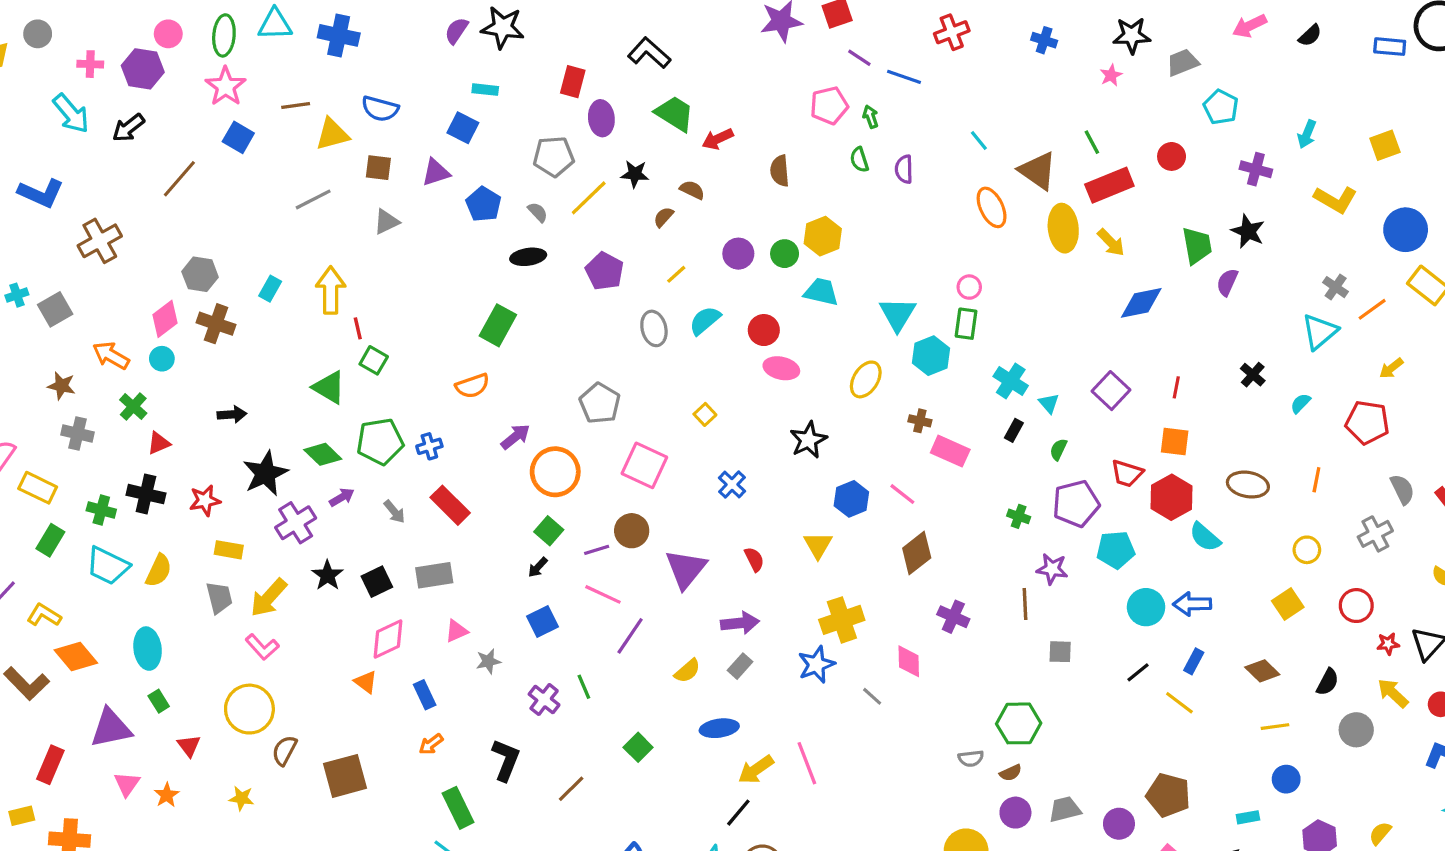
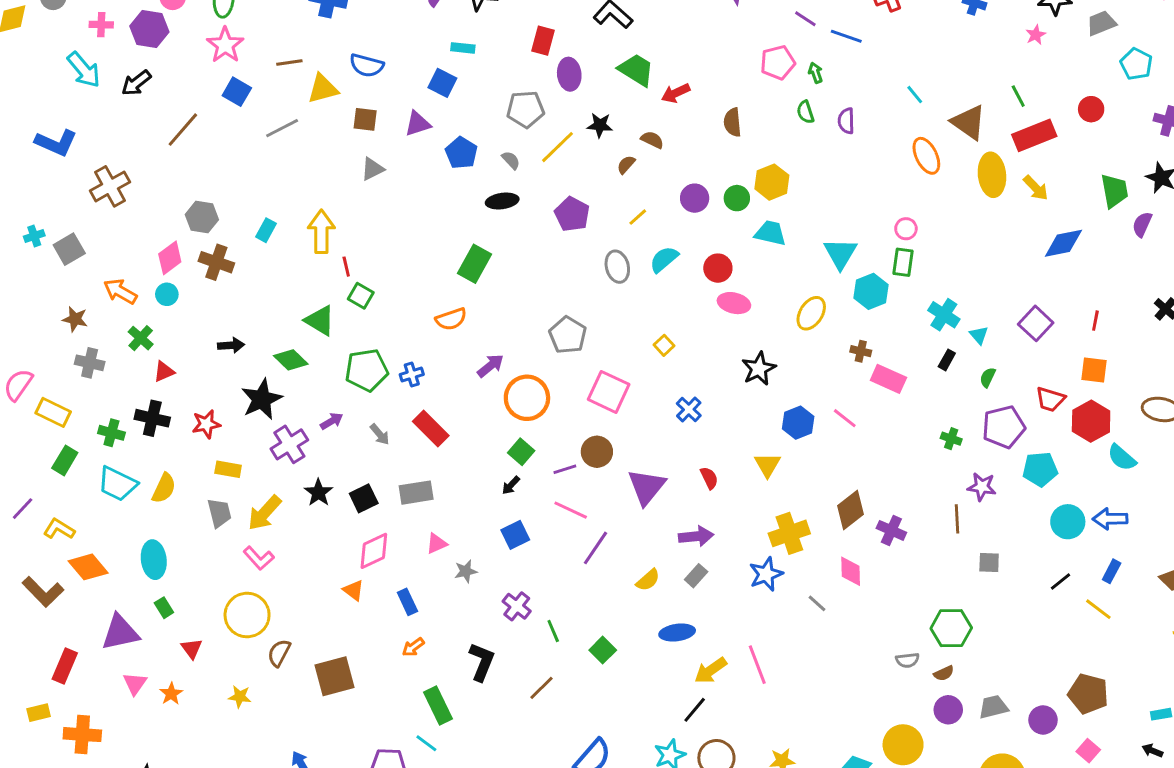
gray line: (313, 199) -> (282, 128), moved
green diamond: (323, 454) -> (291, 360), moved
brown diamond: (917, 553) -> (851, 510), moved
green line: (584, 687) -> (553, 631), moved

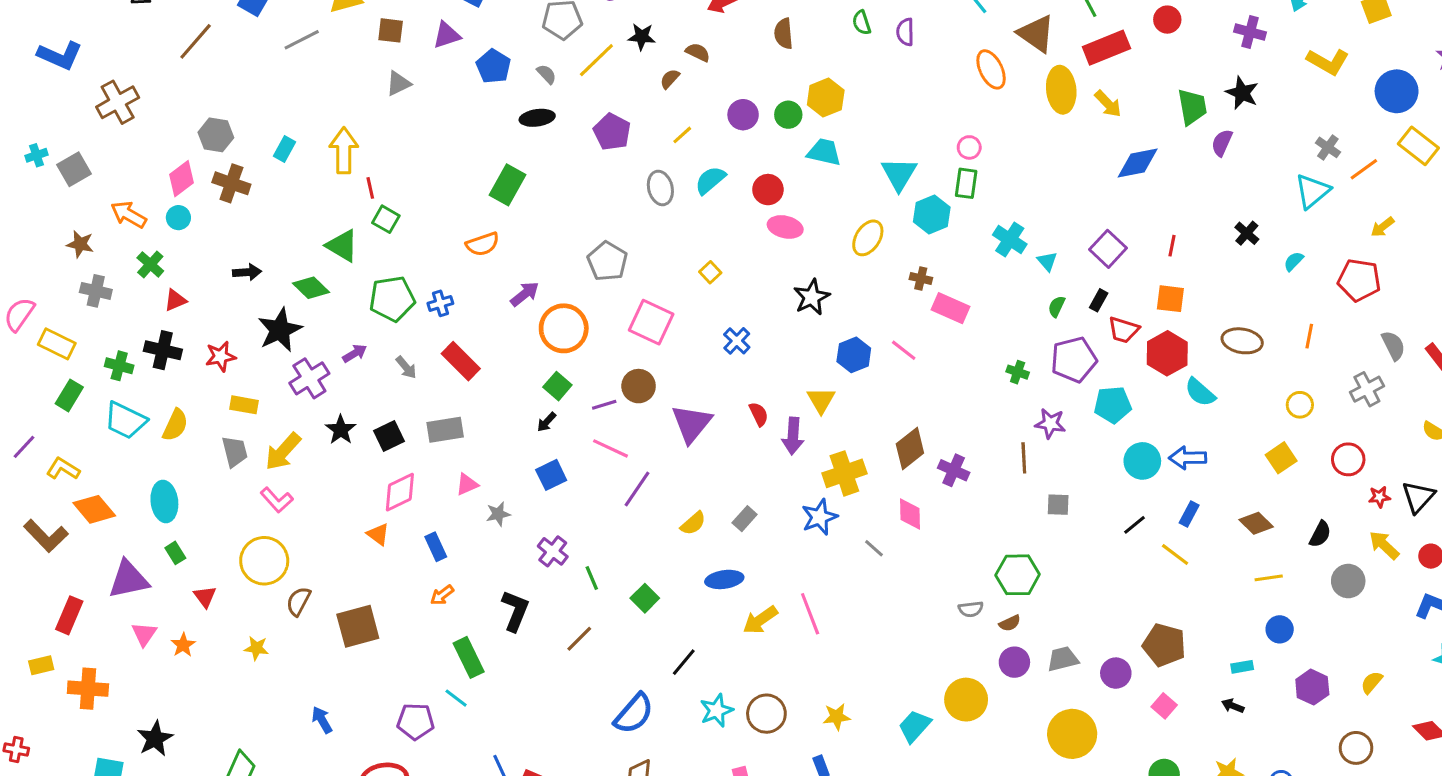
black rectangle: (947, 360) -> (1099, 300), moved
purple arrow: (696, 536) -> (793, 436), moved, turned 100
black line: (695, 710) -> (684, 662), moved

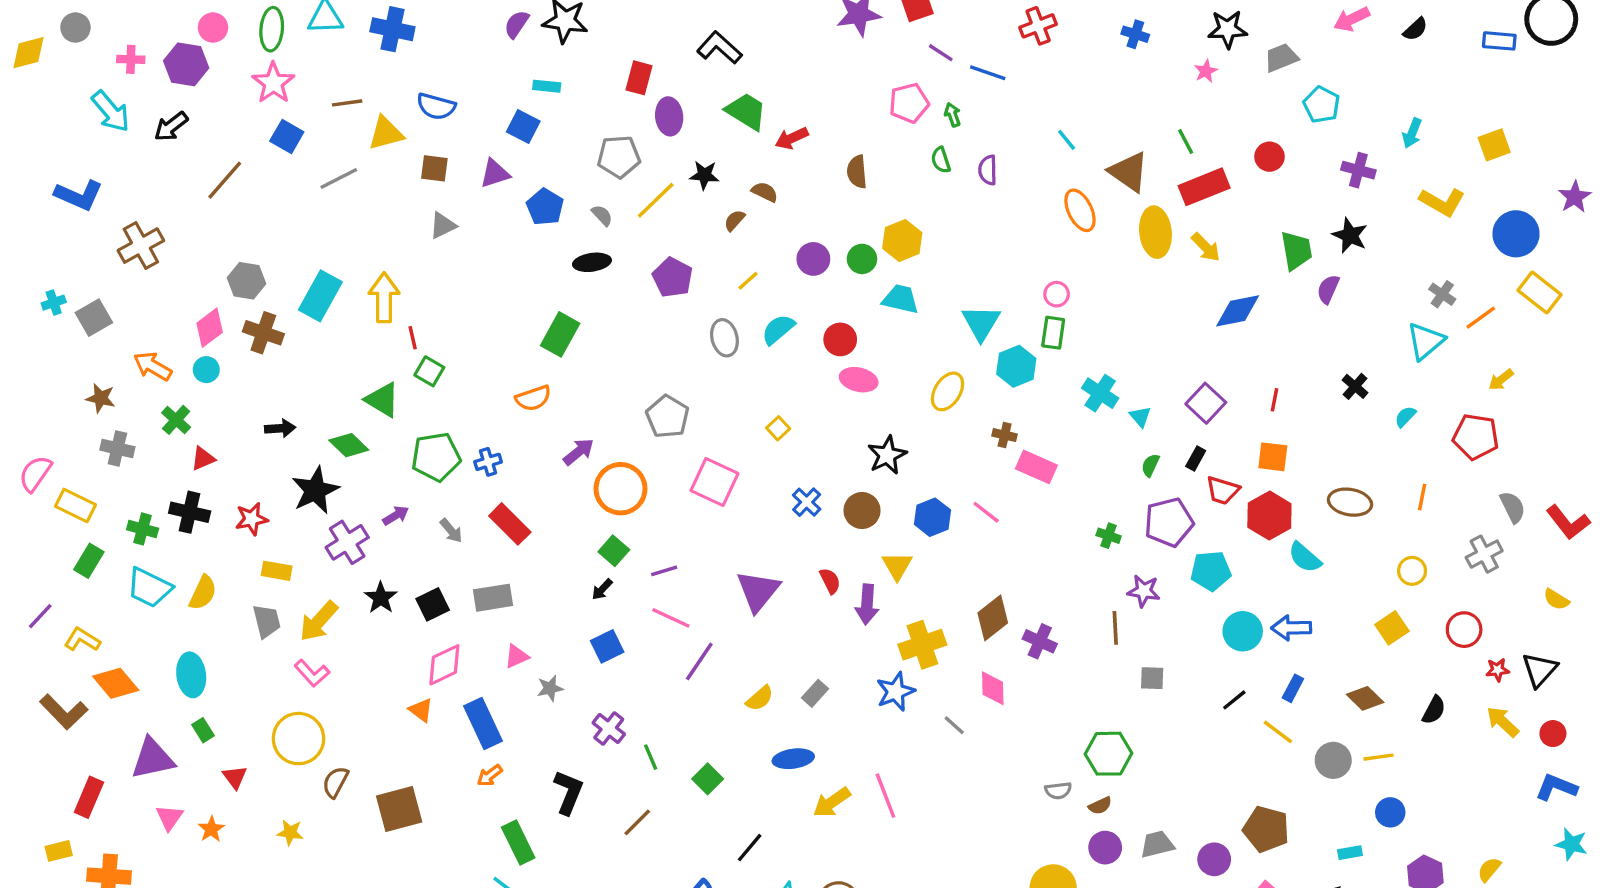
cyan rectangle: (284, 149) -> (320, 296), size x1.8
brown circle: (639, 386) -> (862, 510), moved
blue rectangle: (436, 547) -> (483, 723), size x1.6
gray circle: (1348, 581) -> (1333, 760), moved

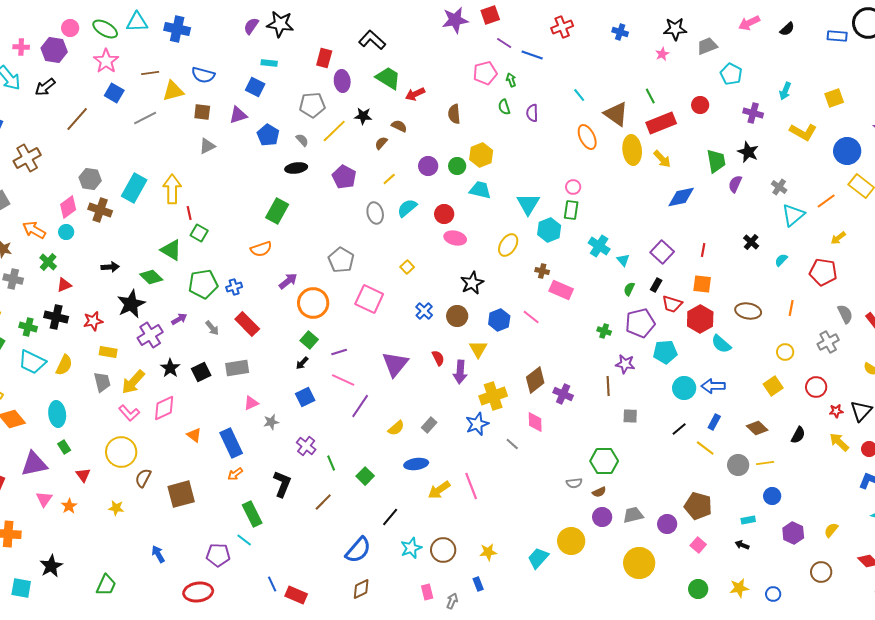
green ellipse: (272, 29) -> (105, 29), turned -65
gray cross: (1442, 294) -> (779, 187), moved
pink diamond: (444, 665) -> (164, 408), moved

